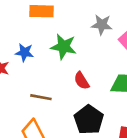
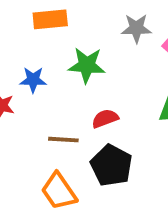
red semicircle: (82, 81) -> (105, 119), moved, turned 108
black pentagon: (89, 120) -> (111, 165), moved

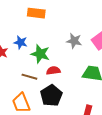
gray star: (136, 28) -> (74, 41), moved
green star: (87, 65) -> (40, 54), moved

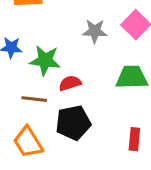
black pentagon: (51, 96) -> (73, 123), turned 30

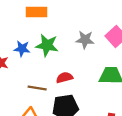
green star: (45, 60) -> (47, 45), moved

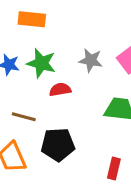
red semicircle: (65, 78) -> (60, 90), moved

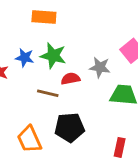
gray star: (91, 60) -> (100, 67), moved
brown line: (24, 117) -> (48, 93), moved

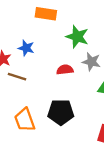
green star: (53, 56) -> (77, 37), moved
brown line: (48, 93) -> (17, 77), moved

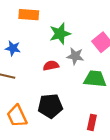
green star: (77, 37) -> (60, 34), turned -30

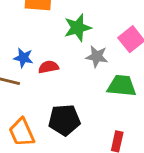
blue star: (13, 48) -> (23, 58), moved
red semicircle: (51, 66) -> (49, 67), moved

